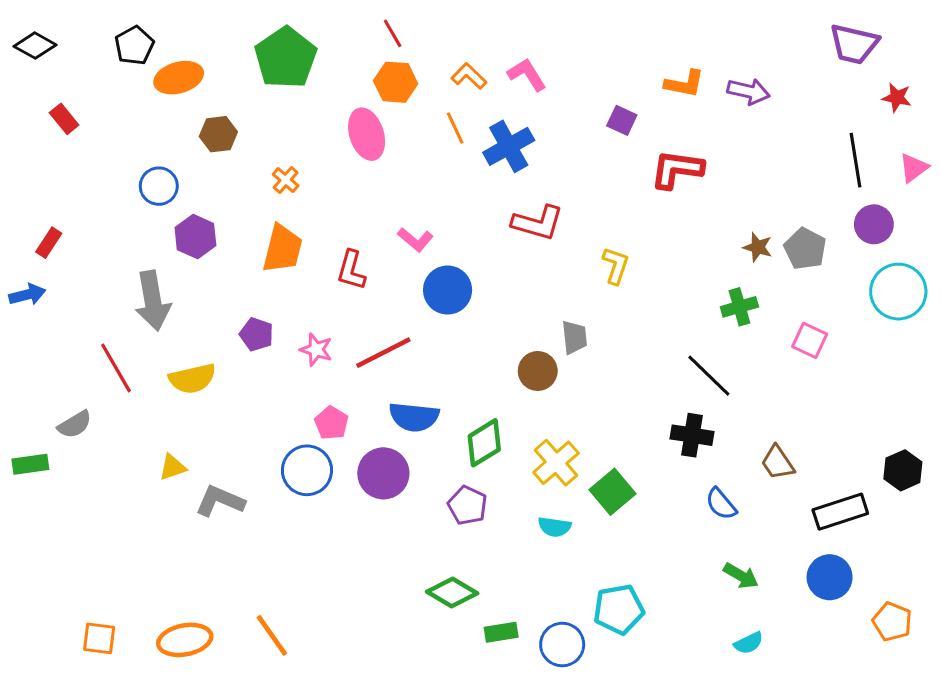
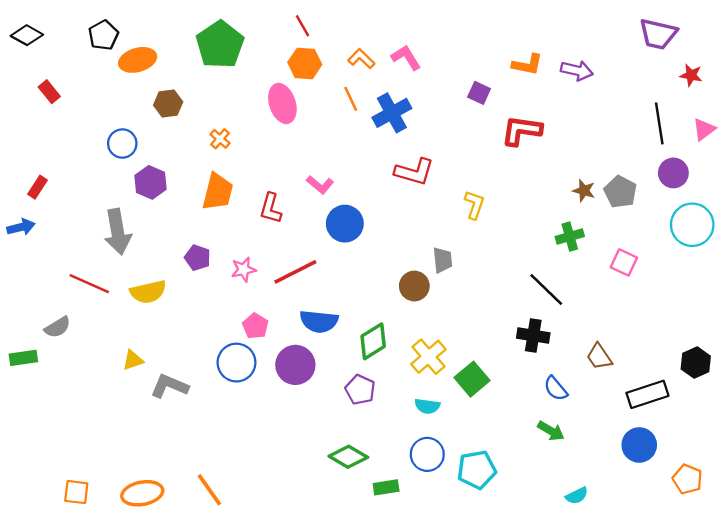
pink star: (316, 350) -> (244, 270), turned -30
red line: (116, 368) -> (89, 284), turned -36
green arrow: (741, 576) -> (551, 431), moved
blue circle: (562, 645) -> (427, 454), moved

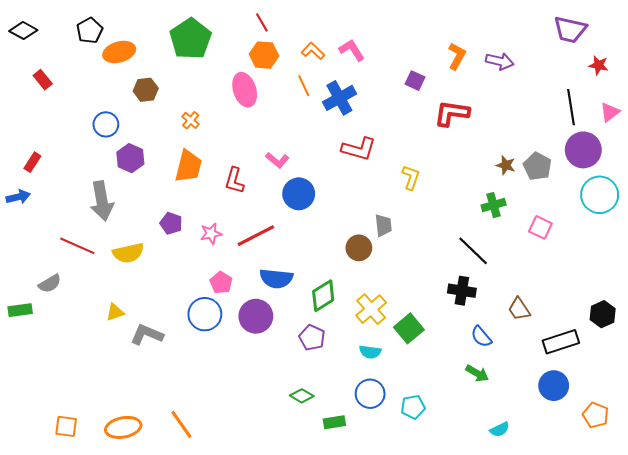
orange L-shape: (527, 65) -> (457, 56), turned -72
purple circle: (673, 173) -> (583, 150), size x1.4
green diamond: (348, 457) -> (302, 396), size x0.7
cyan pentagon: (477, 470) -> (413, 407), size x0.7

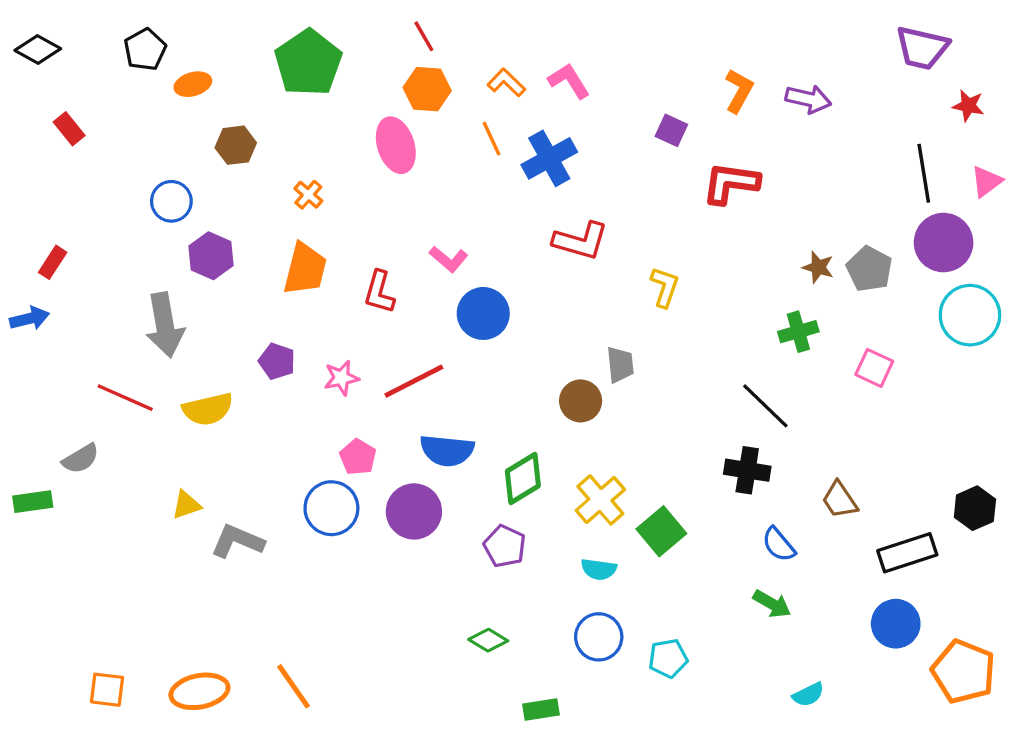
orange ellipse: (119, 52) -> (193, 84), size x0.7
orange pentagon: (596, 415) -> (963, 672), size x1.5
green rectangle: (334, 422) -> (541, 709), moved

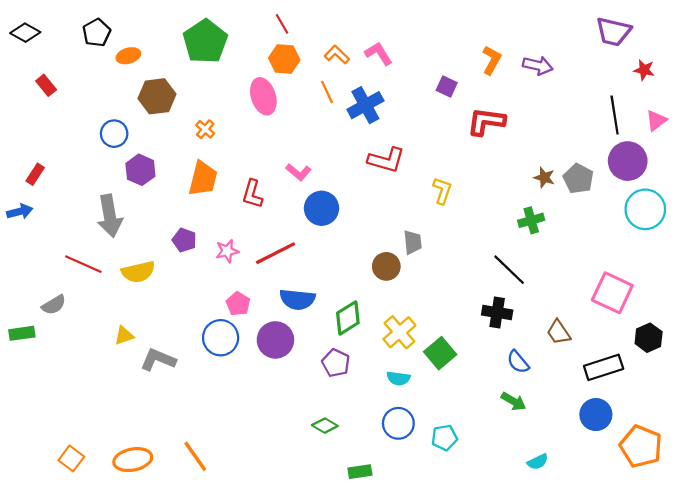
brown hexagon: (236, 145) -> (157, 96), size x1.4
pink square: (874, 368) -> (612, 293), moved, size x1.6
orange square: (107, 690) -> (71, 458), turned 30

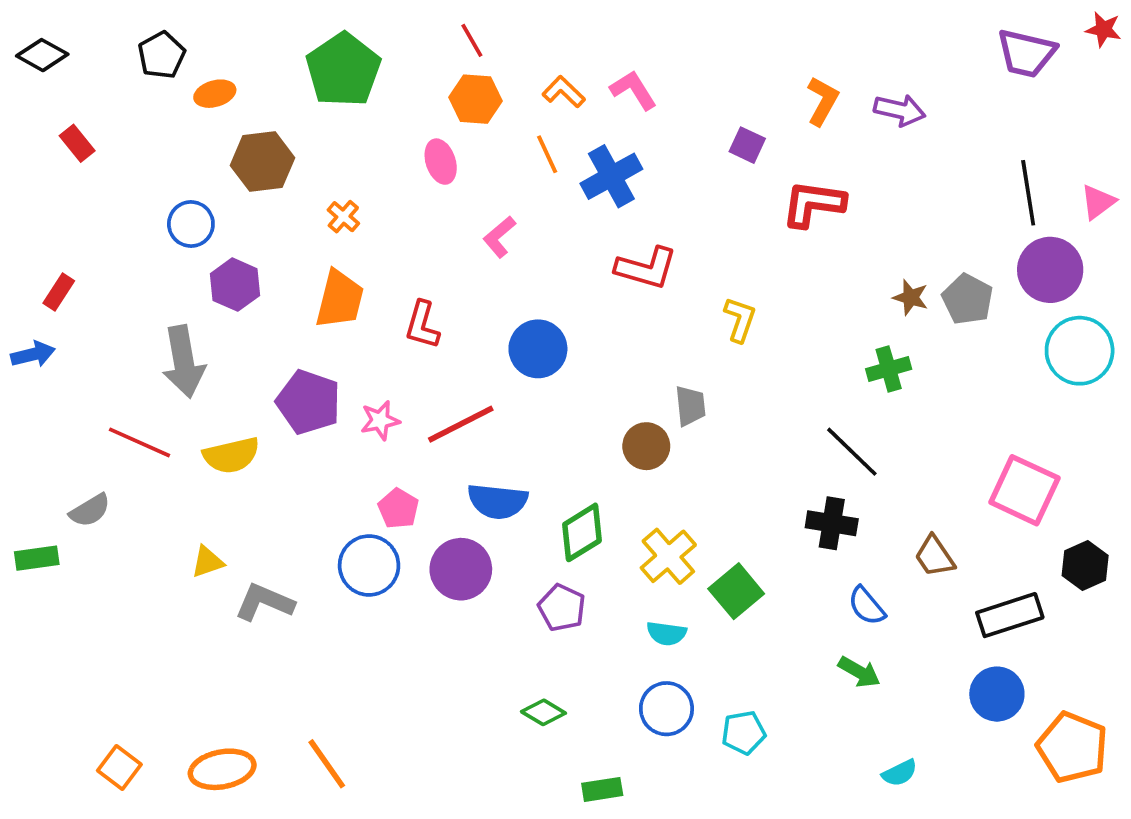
red star: (644, 70) -> (1103, 29), moved
pink ellipse: (263, 96) -> (441, 162), size x0.7
pink L-shape: (298, 172) -> (499, 237), moved, turned 100
purple pentagon: (184, 240) -> (308, 402), size x1.6

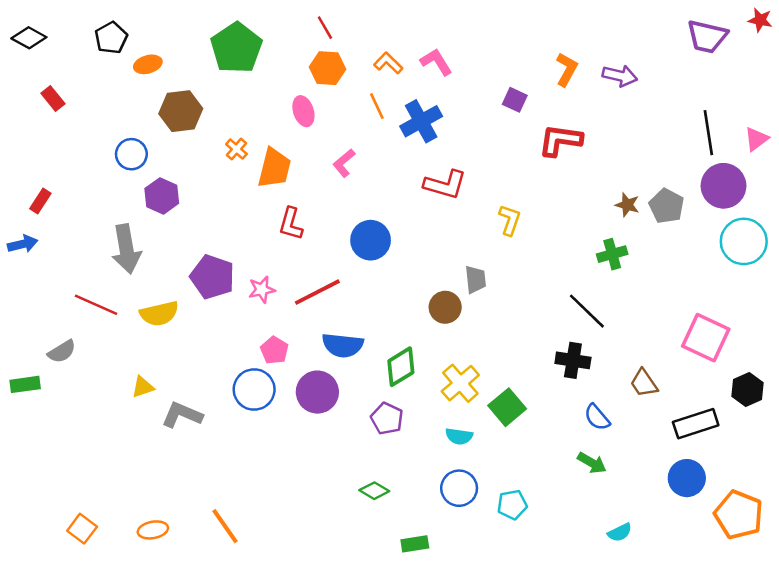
orange trapezoid: (340, 299) -> (274, 168), moved
orange ellipse: (222, 769) -> (153, 530), size x0.7

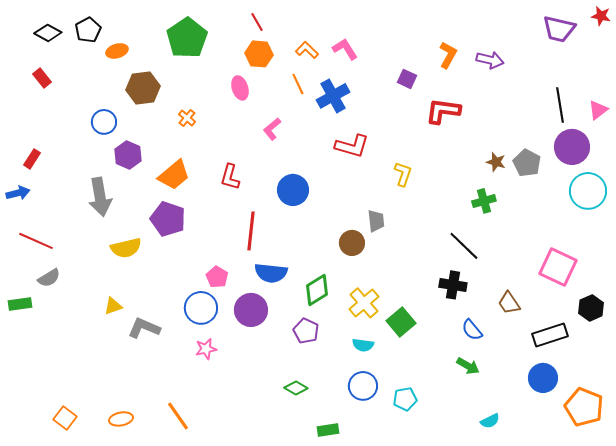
black diamond: (29, 38) -> (48, 33), moved
orange trapezoid: (274, 168) -> (174, 175), moved, turned 36
pink star: (262, 290) -> (206, 349), moved
red line: (317, 292) -> (251, 231), turned -57
red line: (96, 305) -> (36, 241), moved

